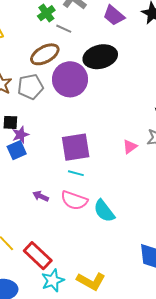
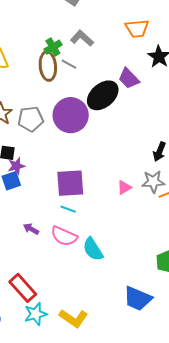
purple trapezoid: (114, 15) -> (129, 78), moved
brown ellipse: (45, 54) -> (48, 66), moved, turned -72
black ellipse: (100, 57) -> (103, 95), turned -32

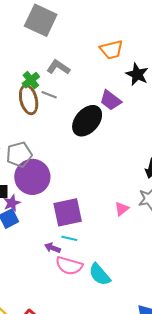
purple circle: (71, 115) -> (32, 177), moved
purple arrow: (31, 229) -> (52, 248), moved

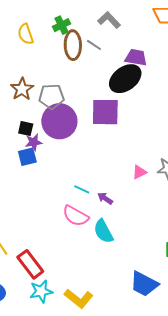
green cross: (31, 80) -> (61, 25), moved
purple trapezoid: (110, 100) -> (136, 57), moved, turned 140
purple square: (68, 212) -> (105, 112), moved
purple arrow: (52, 248) -> (105, 198), moved

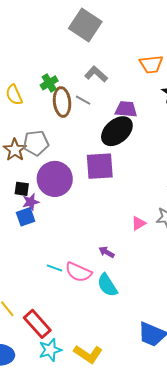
gray pentagon: (51, 97) -> (36, 143), moved
cyan line: (82, 189) -> (54, 268), moved

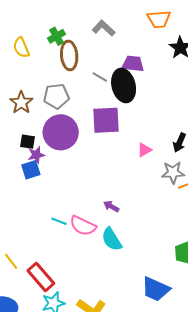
gray line: (83, 100) -> (100, 77), moved
black ellipse: (117, 131) -> (124, 86), turned -64
gray pentagon: (36, 143) -> (56, 96), moved
pink triangle: (139, 223) -> (144, 150), moved

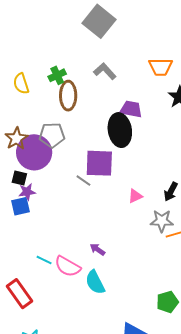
gray line: (100, 77) -> (83, 181), moved
purple circle: (61, 132) -> (34, 152), moved
red rectangle: (41, 277) -> (20, 294), moved

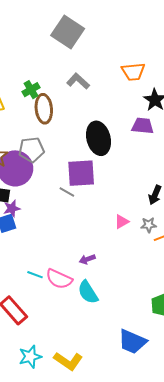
purple trapezoid: (131, 109) -> (143, 126), moved
pink triangle: (135, 196) -> (122, 222), moved
gray star: (162, 221) -> (149, 225), size x0.7
purple arrow: (97, 249) -> (87, 259), turned -49

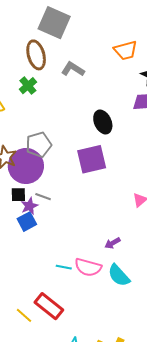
brown ellipse: (44, 109) -> (36, 55), moved
black ellipse: (99, 138) -> (103, 122), size x0.7
gray line: (67, 192) -> (43, 197), moved

